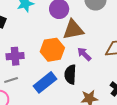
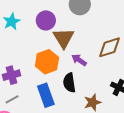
brown triangle: (73, 30) -> (64, 38), turned -40
blue rectangle: (45, 82) -> (46, 95), turned -60

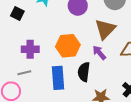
brown triangle: (64, 38) -> (105, 29), moved

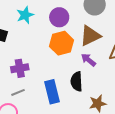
brown triangle: (105, 29) -> (90, 36), turned 30
orange hexagon: (68, 46) -> (62, 43), moved

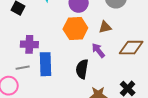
brown triangle: (90, 36) -> (105, 27), size x0.6
blue rectangle: (52, 92) -> (45, 64), moved

